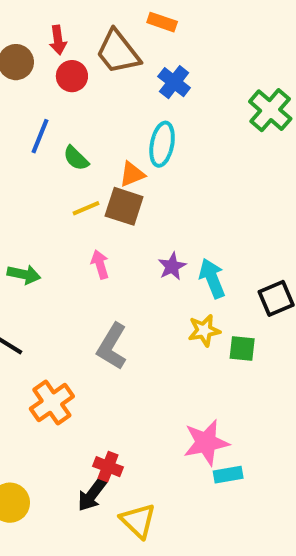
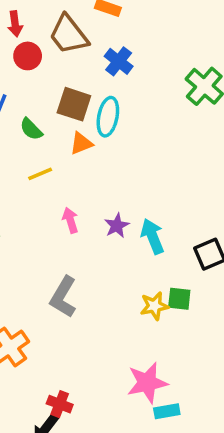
brown square: (124, 206) -> (74, 104), moved
pink arrow: (100, 264) -> (70, 220), moved
yellow star: (204, 330) -> (154, 306), moved

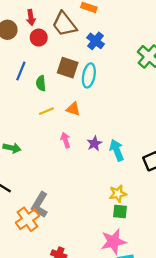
green semicircle: (31, 129) -> (41, 83), turned 40
orange triangle: (81, 143) -> (73, 109), moved, turned 40
gray L-shape: (63, 297) -> (40, 205), moved
green square: (179, 299) -> (120, 211), moved

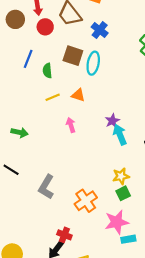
purple star: (94, 143) -> (112, 121), moved
green square: (120, 211) -> (123, 193), turned -32
orange cross: (28, 219) -> (86, 201), moved

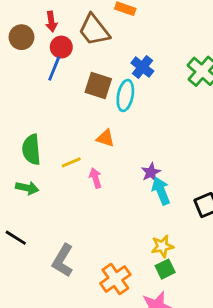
blue cross: (100, 30) -> (142, 67), moved
blue line: (28, 59) -> (54, 68), moved
green semicircle: (47, 71) -> (31, 150), moved, size x1.5
yellow line: (53, 97) -> (71, 162), moved

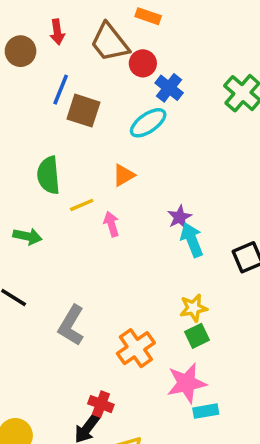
red circle: (61, 47) -> (143, 63), moved
brown square: (98, 86) -> (83, 111), moved
cyan ellipse: (125, 95) -> (148, 123), turned 44
orange triangle: (105, 138) -> (124, 175), turned -48
green semicircle: (31, 150) -> (48, 175), moved

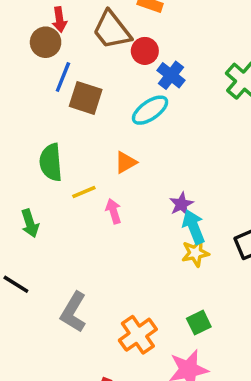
brown circle: (21, 51) -> (46, 42), moved
green arrow: (28, 236) -> (30, 223), turned 60
yellow star: (194, 308) -> (195, 253), moved

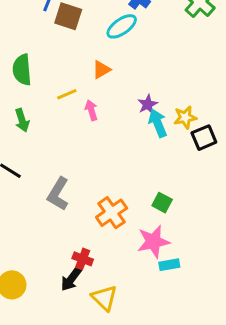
green semicircle: (51, 162) -> (22, 70), moved
yellow star: (195, 253) -> (185, 117), moved
green square: (199, 323) -> (162, 203), turned -36

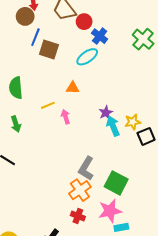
orange triangle: (101, 70) -> (73, 88), turned 32
gray L-shape: (58, 194) -> (86, 168), moved
green square: (162, 203) -> (116, 183), size x1.6
red cross: (83, 259) -> (78, 216), moved

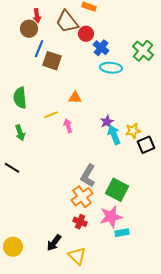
cyan ellipse: (87, 57) -> (111, 68), moved, turned 40

